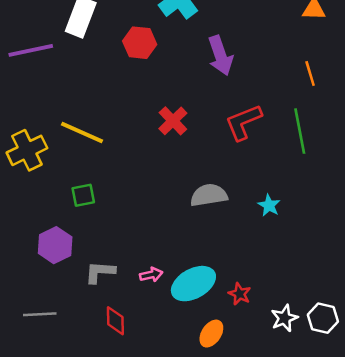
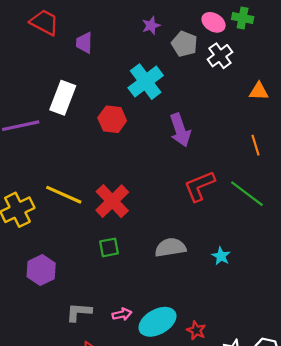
red cross: (173, 121) -> (112, 201), moved, size x1.4
green line: (300, 131) -> (247, 194), turned -42
green square: (83, 195) -> (109, 247), moved
purple hexagon: (55, 245) -> (41, 270), moved

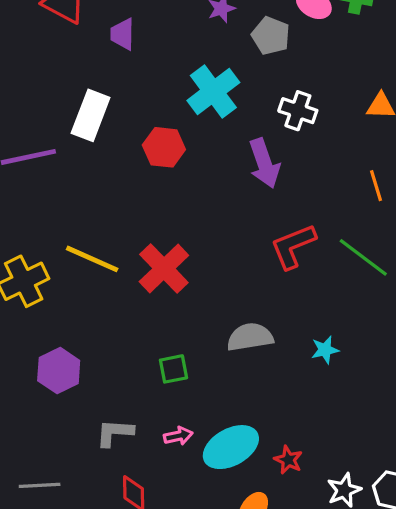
white cross: (220, 56) -> (298, 111), moved, turned -35
green square: (109, 247) -> (173, 369), moved
cyan star: (221, 256) -> (325, 350), turned 30

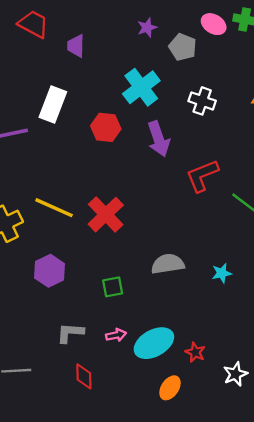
purple arrow: (264, 163) -> (159, 139), moved
red L-shape: (293, 246) -> (202, 176), moved
purple hexagon: (59, 371) -> (50, 271), moved

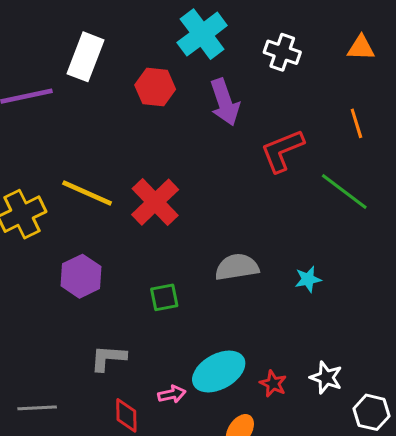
pink arrow: (116, 335) -> (172, 394), moved
white star: (235, 374) -> (326, 378), moved, turned -30

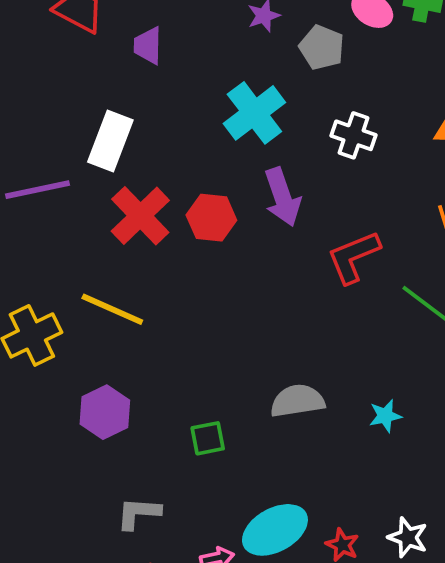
red hexagon: (155, 87) -> (211, 218), moved
red cross: (155, 202) -> (140, 216), moved

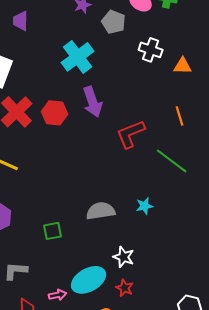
white cross: (354, 135) -> (151, 50), moved
cyan star: (385, 416) -> (145, 206), moved
white star: (408, 537) -> (124, 257), moved

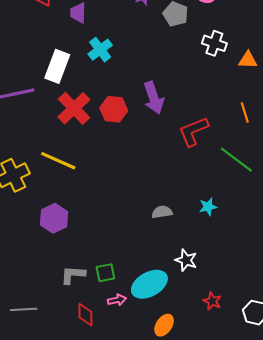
cyan cross: (78, 57) -> (100, 50), moved, size x0.7
gray semicircle: (101, 211) -> (162, 212), size x0.7
green square: (53, 231) -> (105, 273), moved
red star: (125, 288) -> (212, 301), moved

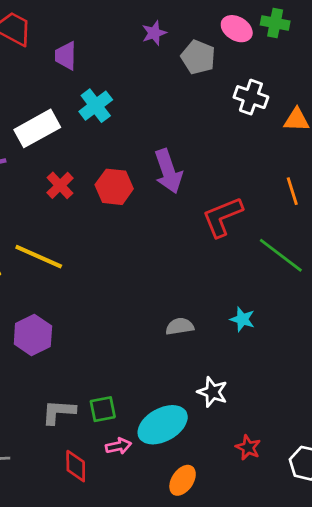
white rectangle: (57, 66) -> (37, 128), turned 40
red cross: (74, 108) -> (60, 185), size x0.6
cyan star: (208, 207) -> (242, 319), turned 30

